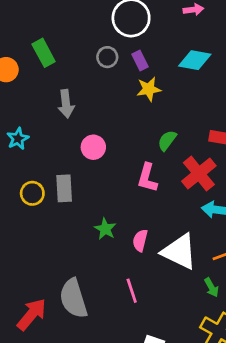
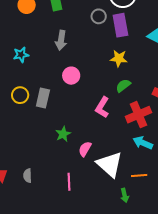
purple rectangle: (140, 60) -> (120, 25), size x1.6
yellow star: (149, 89) -> (119, 58), moved
gray semicircle: (73, 298) -> (28, 176), size x0.5

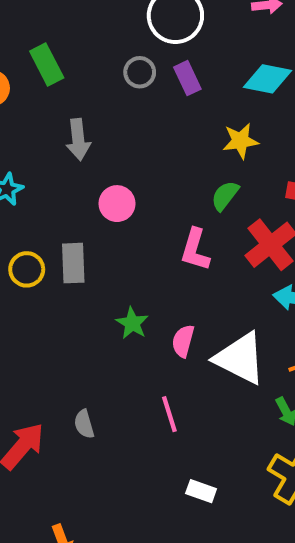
purple rectangle: (120, 25) -> (187, 78), size x0.7
yellow star: (119, 58) -> (240, 141), moved

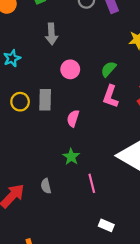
green semicircle: (225, 196) -> (108, 69), moved
green star: (132, 323) -> (71, 157), moved
pink semicircle: (183, 341) -> (73, 118), moved

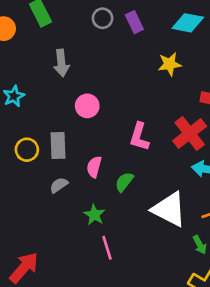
green semicircle: (108, 69) -> (124, 182), moved
pink line: (92, 183) -> (107, 248), moved
gray semicircle: (46, 186) -> (59, 185), moved, turned 72

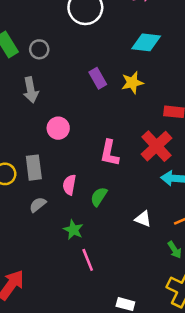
gray circle: (103, 18) -> (39, 49), moved
purple rectangle: (134, 22) -> (98, 78), moved
white triangle: (169, 209) -> (143, 219), size x0.5

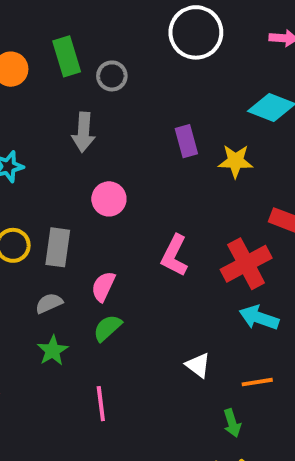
green semicircle: (99, 197) -> (107, 328), moved
green star: (73, 230) -> (53, 351), moved

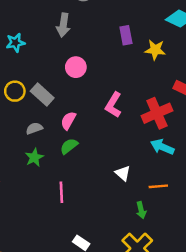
gray rectangle: (58, 247) -> (42, 94), turned -60

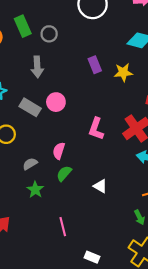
gray rectangle: (42, 94) -> (30, 107), moved
white triangle: (123, 173) -> (100, 186), moved
pink line: (61, 192) -> (63, 227), moved

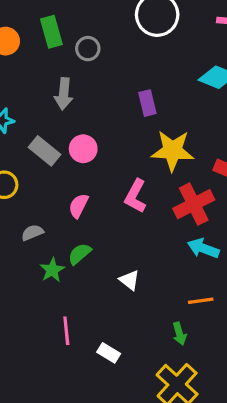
yellow star: (123, 72) -> (172, 151), moved, size x1.5
pink semicircle: (59, 151) -> (78, 206), moved
green star: (35, 190) -> (52, 270), moved
white rectangle: (92, 257) -> (109, 353), moved

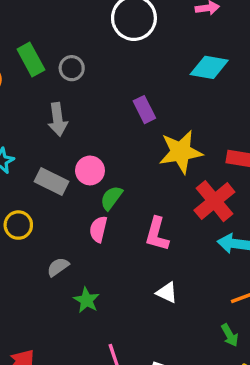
pink L-shape: (136, 196) -> (157, 234), moved
green semicircle: (80, 254) -> (111, 198), moved

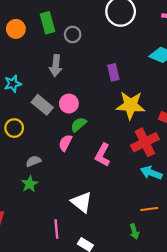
white triangle: (167, 293) -> (82, 202), moved, size x1.5
green star: (87, 300) -> (30, 184), moved

